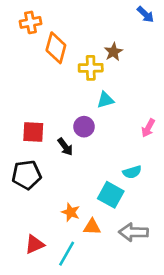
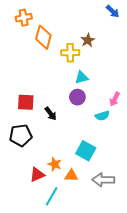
purple circle: (84, 127) -> (77, 97), moved
cyan semicircle: (132, 172) -> (102, 116), moved
red triangle: (35, 244) -> (37, 175), moved

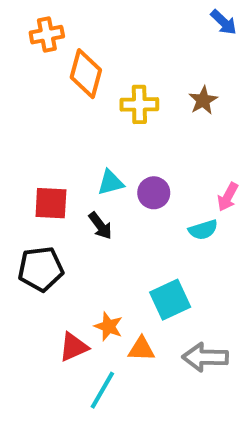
brown star: (88, 40) -> (203, 100), moved
cyan triangle: (82, 77) -> (111, 183), moved
cyan square: (86, 151) -> (170, 300), turned 36

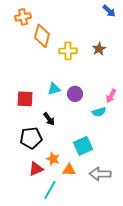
black arrow: (100, 226) -> (49, 119), moved
black pentagon: (41, 269) -> (31, 138), moved

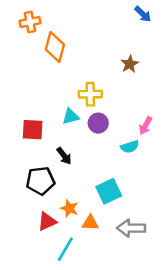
yellow cross: (68, 51) -> (90, 94), moved

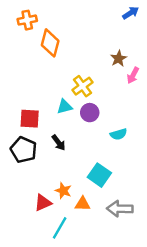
blue arrow: (143, 14) -> (131, 13), turned -77
yellow cross: (90, 94) -> (83, 86), turned -35
pink arrow: (145, 126) -> (133, 75), moved
black pentagon: (40, 181) -> (24, 150), moved, turned 30
cyan square: (109, 191) -> (99, 175), turned -30

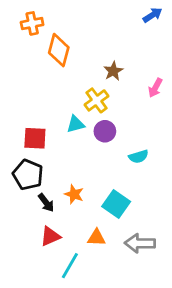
brown star: (119, 59) -> (113, 71), moved
black arrow: (58, 143) -> (46, 203), moved
orange star: (63, 191) -> (74, 194), moved

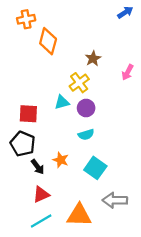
cyan semicircle: (139, 156) -> (86, 135), moved
orange triangle: (97, 238) -> (79, 215), moved, size x1.6
cyan line: (70, 266) -> (41, 221), moved, turned 30

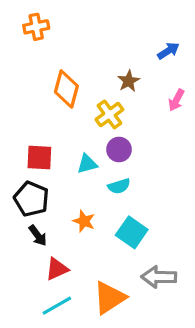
blue arrow: (125, 12) -> (168, 51), moved
orange diamond: (48, 41) -> (66, 89), moved
cyan triangle: (62, 102) -> (87, 164), moved
black arrow: (38, 167) -> (38, 236), moved
orange triangle: (79, 215) -> (109, 298), turned -35

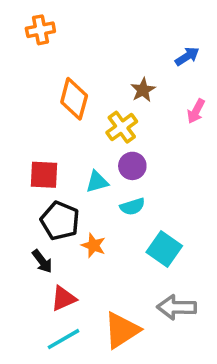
black pentagon: (31, 199) -> (60, 221), moved
cyan square: (132, 232) -> (164, 249), moved

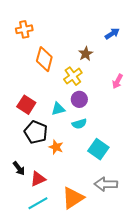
orange cross: (40, 30) -> (24, 29), moved
pink arrow: (196, 111) -> (117, 81), moved
red square: (44, 175) -> (26, 105), turned 30
black arrow: (42, 261) -> (19, 168), moved

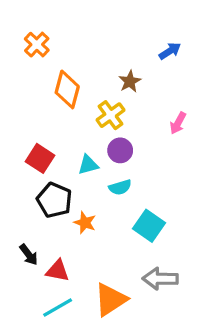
orange cross: (24, 29) -> (37, 45), turned -35
red triangle: (38, 179) -> (58, 271), turned 35

